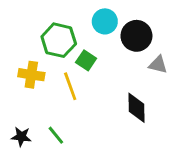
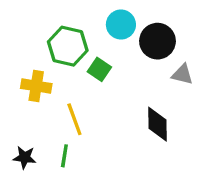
yellow line: (70, 86) -> (74, 119), moved
green line: (56, 135) -> (64, 156), turned 48

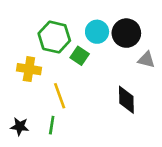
cyan circle: (121, 25) -> (97, 32), moved

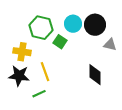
green line: (52, 125) -> (39, 94), turned 56
black star: (20, 126) -> (19, 76), moved, size x1.5

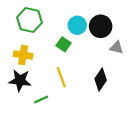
green hexagon: (41, 28) -> (29, 20), moved
yellow line: (45, 72) -> (61, 77), moved
black diamond: (95, 75) -> (101, 79), turned 35

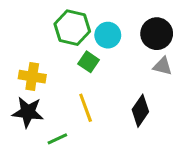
green hexagon: (29, 20) -> (72, 28), moved
black circle: (101, 26) -> (157, 34), moved

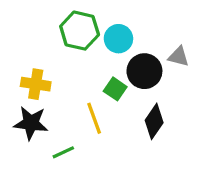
black circle: (157, 34) -> (144, 71), moved
green square: (89, 62) -> (115, 89), moved
gray triangle: (163, 66) -> (179, 57), moved

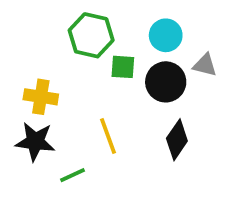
cyan circle: (118, 39) -> (166, 35), moved
green square: (115, 89) -> (123, 67), moved, turned -30

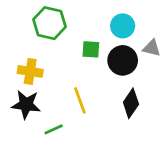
green hexagon: (91, 35) -> (50, 23), moved

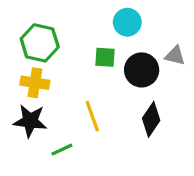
green hexagon: (50, 23) -> (40, 43), moved
cyan circle: (123, 26) -> (127, 22), moved

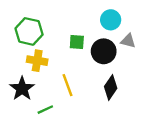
cyan circle: (127, 22) -> (111, 20), moved
yellow cross: (35, 83) -> (37, 61), moved
black star: (30, 121) -> (22, 89), turned 30

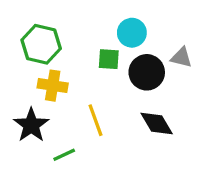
cyan circle: (111, 20) -> (132, 33), moved
black diamond: (111, 87) -> (157, 123), turned -65

